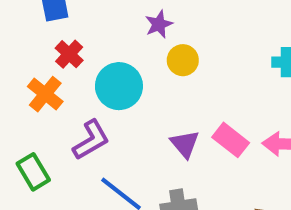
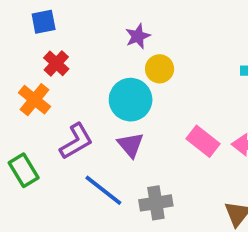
cyan circle: (119, 86) -> (131, 100), moved
purple triangle: (185, 144) -> (131, 145), moved

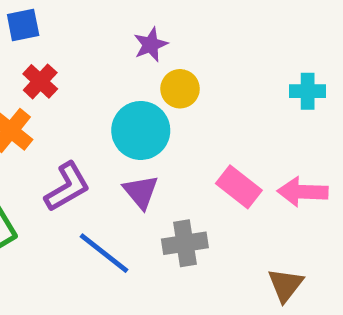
gray cross: (156, 203) -> (185, 243), moved

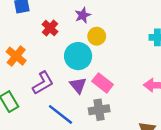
red cross: (40, 81) -> (50, 28), moved
pink rectangle: (239, 187) -> (103, 83), moved

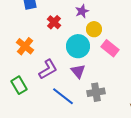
pink rectangle: (103, 83) -> (110, 48), moved

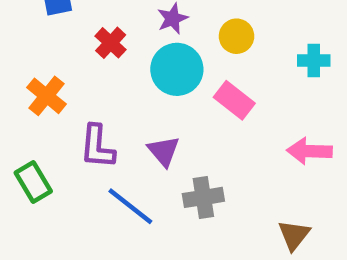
yellow circle: (94, 29) -> (237, 36), moved
cyan circle: (78, 46) -> (177, 69), moved
purple L-shape: (48, 69) -> (97, 147), turned 125

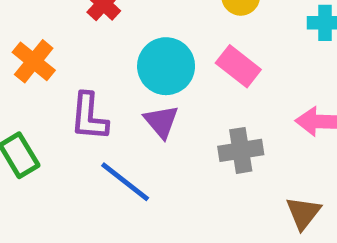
cyan circle: (177, 69) -> (166, 66), moved
gray cross: (203, 197) -> (241, 150), moved

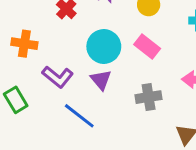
orange cross: (34, 61) -> (24, 44), turned -30
purple L-shape: (89, 117) -> (58, 77), turned -56

